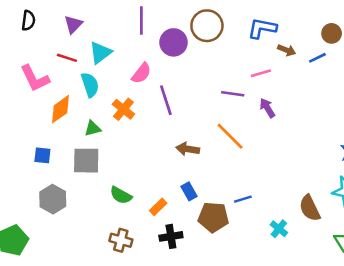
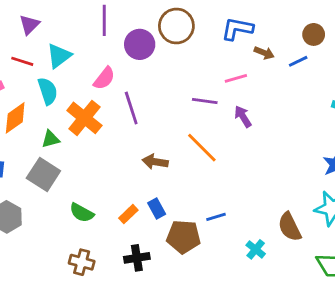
orange cross: (123, 109) -> (84, 118), size x1.4
gray square: (86, 161) -> (43, 174), turned 32
orange rectangle: (158, 207) -> (128, 214), moved

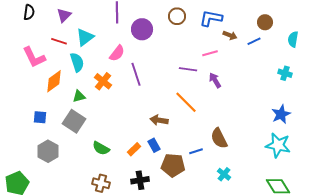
brown circle: (176, 26) -> (177, 16), moved, size x0.7
orange cross: (84, 118) -> (103, 81), size x0.7
brown arrow: (155, 162) -> (159, 120), moved
brown semicircle: (290, 227) -> (219, 138), moved

